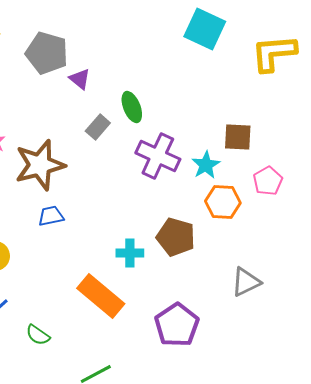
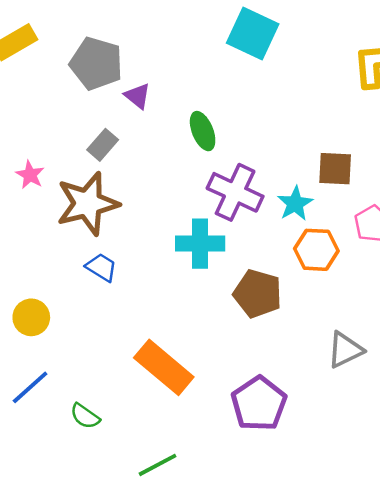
cyan square: (205, 29) -> (253, 34), moved
gray rectangle: (98, 127) -> (103, 145), moved
blue trapezoid: (51, 216) -> (101, 267), turned 44
cyan cross: (130, 253) -> (200, 244), moved, size x1.4

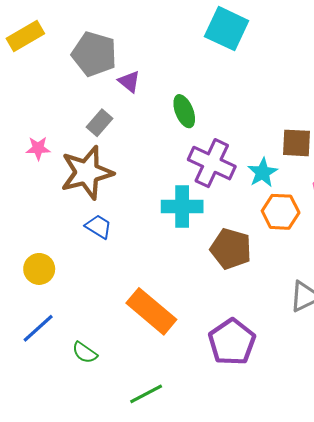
pink star: (30, 175) -> (38, 148), turned -30

